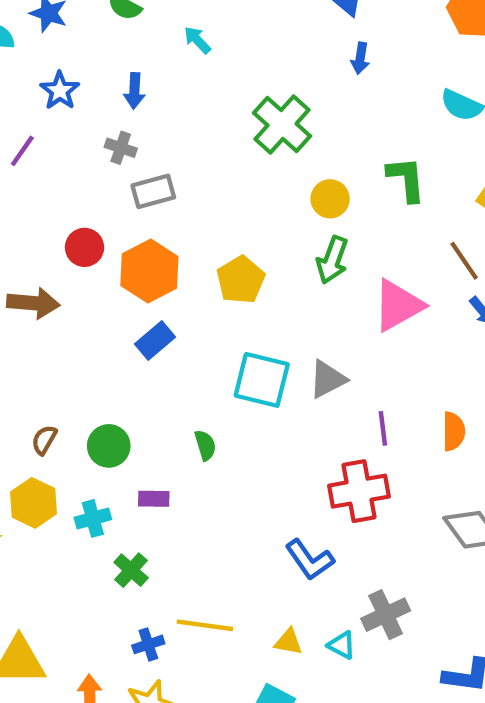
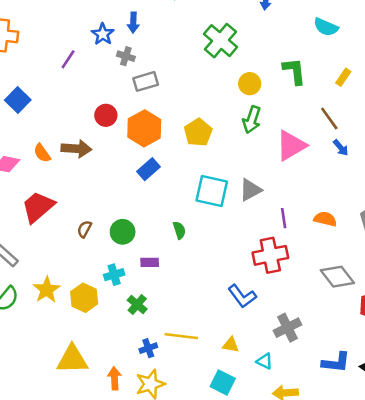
blue star: (60, 91) -> (103, 34), moved
orange semicircle: (454, 431) -> (325, 219), turned -75
yellow hexagon: (33, 503) -> (84, 298), moved
cyan triangle: (342, 645) -> (265, 361), moved

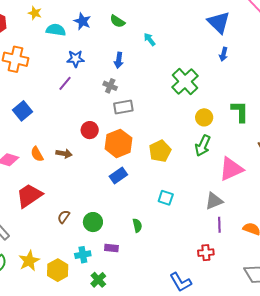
blue star: (103, 34) -> (76, 59), moved, turned 30
brown arrow: (76, 149) -> (64, 154), size x0.7
gray triangle: (250, 190) -> (214, 201), moved
cyan square: (212, 191) -> (166, 198), size x0.6
red cross: (270, 255) -> (206, 253), size x0.6

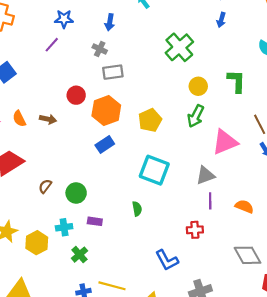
cyan square: (166, 198) -> (154, 170), size x1.8
green semicircle: (137, 225) -> (137, 209), moved

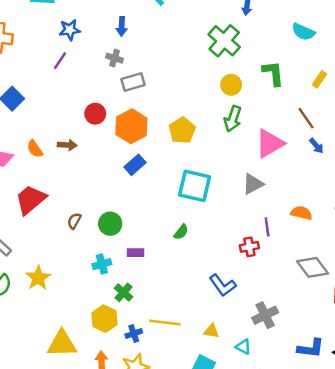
green cross: (179, 47) -> (224, 41), moved
purple line: (210, 201) -> (267, 227), moved
green semicircle: (137, 209) -> (181, 232), turned 56
yellow hexagon: (37, 243) -> (104, 319), moved

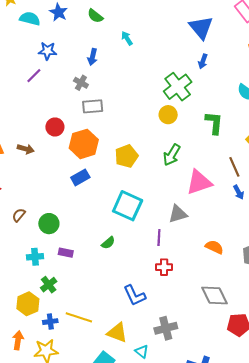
yellow circle: (231, 85) -> (168, 115), moved
purple line: (267, 227) -> (159, 237), moved
yellow triangle: (211, 331) -> (117, 333), size x1.5

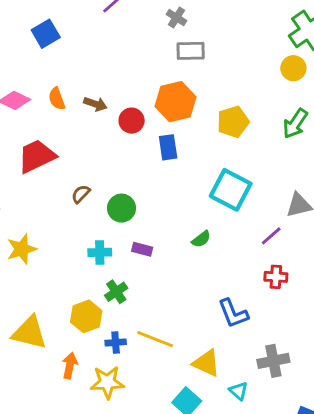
red circle: (55, 127) -> (132, 121), moved
blue rectangle: (80, 177) -> (168, 147), turned -72
purple line: (159, 237) -> (271, 236), turned 42

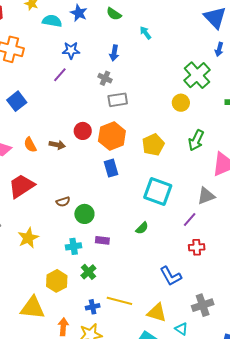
yellow circle: (293, 68) -> (181, 103), moved
red circle: (132, 121) -> (83, 131), moved
brown semicircle: (81, 194) -> (63, 202), moved, turned -144
yellow star: (22, 249) -> (28, 238), moved
yellow hexagon: (86, 316) -> (57, 281), moved

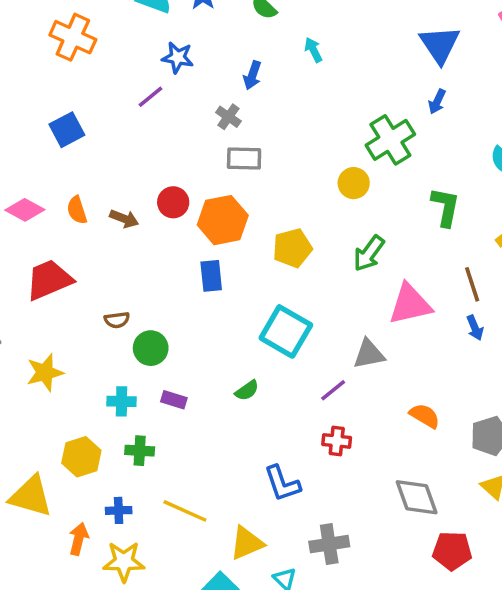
green cross: (88, 272) -> (140, 451), turned 35
blue cross: (93, 307) -> (119, 510), moved
yellow triangle: (157, 313) -> (247, 543), turned -50

